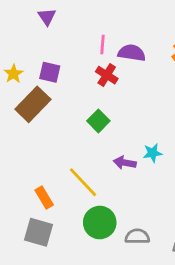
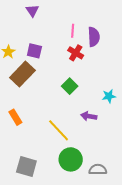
purple semicircle: (132, 53) -> (94, 37), turned 78
cyan star: (153, 153) -> (109, 96), moved
orange rectangle: (44, 197) -> (15, 117), moved

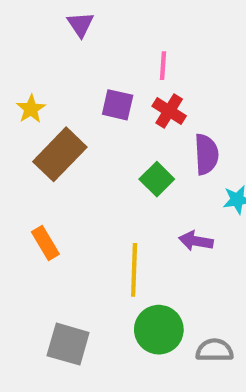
purple semicircle: (94, 37) -> (206, 154), moved
purple square: (34, 51) -> (118, 105), moved
yellow line: (59, 130) -> (134, 270), turned 45

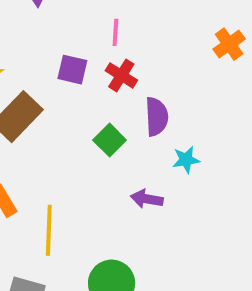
yellow line: (134, 270) -> (49, 230), moved

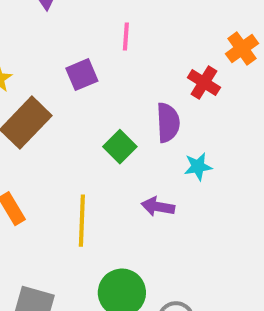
purple square: (72, 70) -> (82, 75), turned -36
red cross: (121, 75) -> (204, 83), moved
yellow line: (49, 230) -> (82, 221), moved

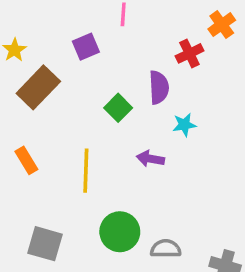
red cross: (204, 83) -> (189, 53), turned 32

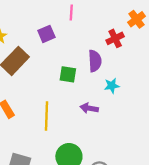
green square: (118, 108) -> (68, 74), turned -36

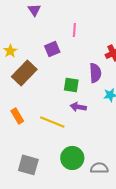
purple arrow: (89, 108) -> (78, 107), moved
yellow line: (46, 116) -> (52, 122), turned -70

